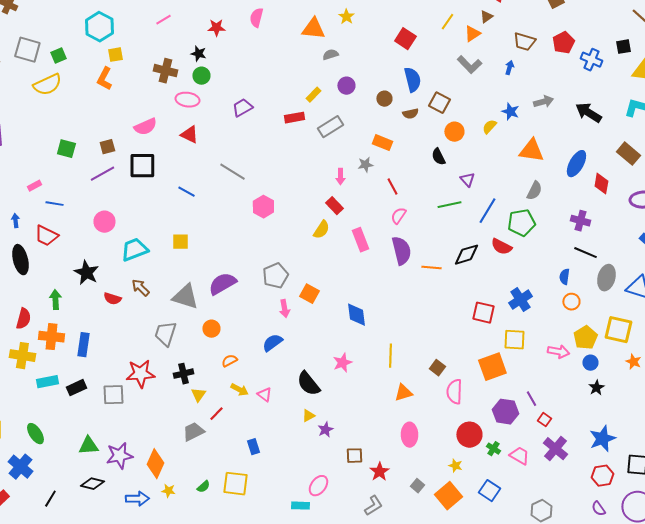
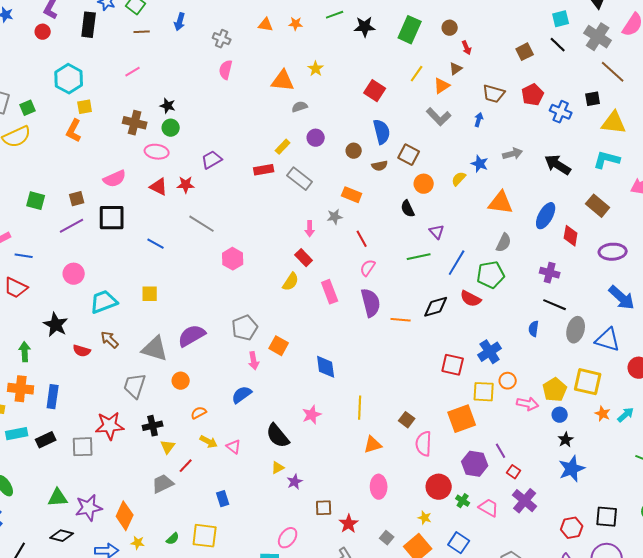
red star: (216, 28) -> (186, 185), moved
gray rectangle: (330, 127) -> (300, 179), turned 70
orange circle: (571, 302) -> (508, 381), moved
blue star: (602, 439) -> (572, 469), moved

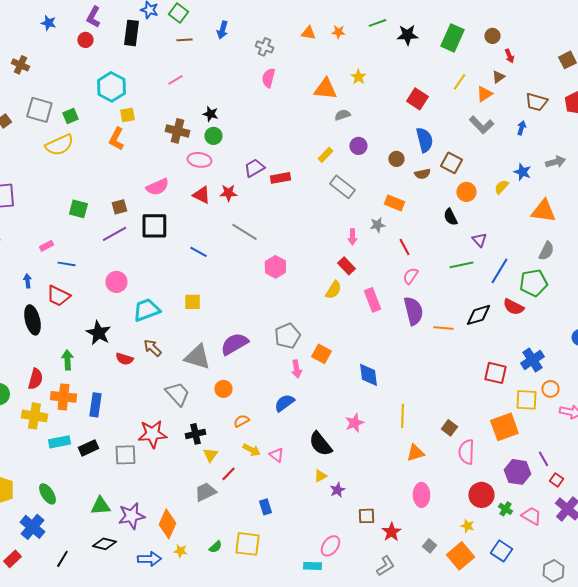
red rectangle: (264, 170) -> (280, 178), moved
gray trapezoid: (135, 386) -> (177, 394), turned 120

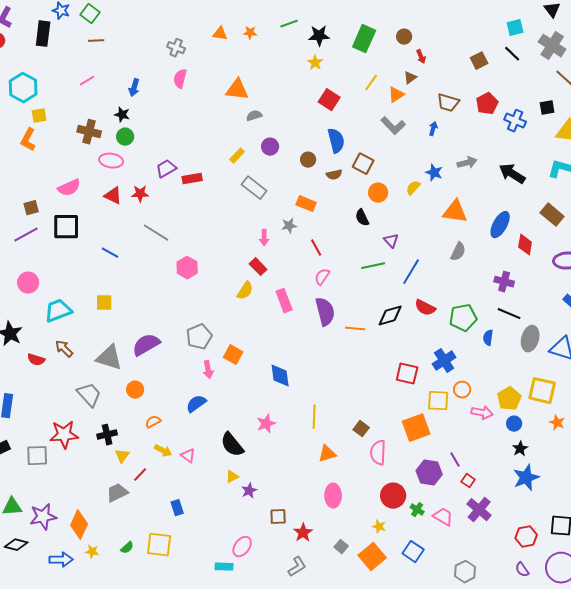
blue arrow: (222, 30) -> (134, 88), moved
yellow star: (358, 77) -> (315, 63), moved
green pentagon: (533, 283) -> (463, 318), moved

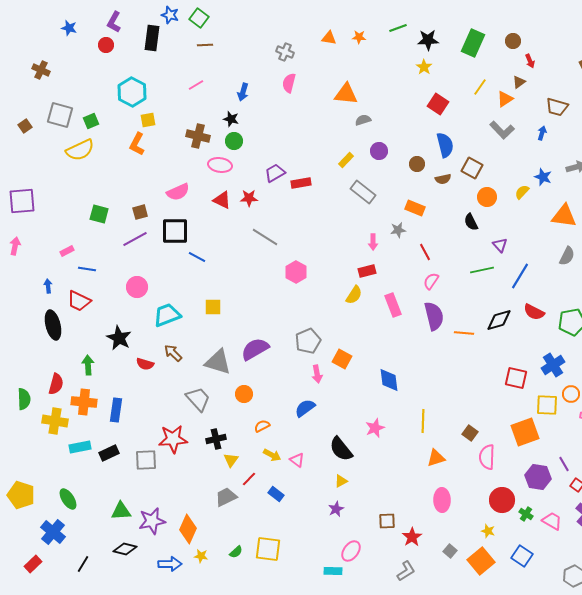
blue line: (110, 253) -> (197, 257), moved
red rectangle: (258, 267) -> (367, 271), turned -60
purple star: (249, 491) -> (336, 509), moved
blue rectangle: (177, 508) -> (276, 494), moved, turned -35

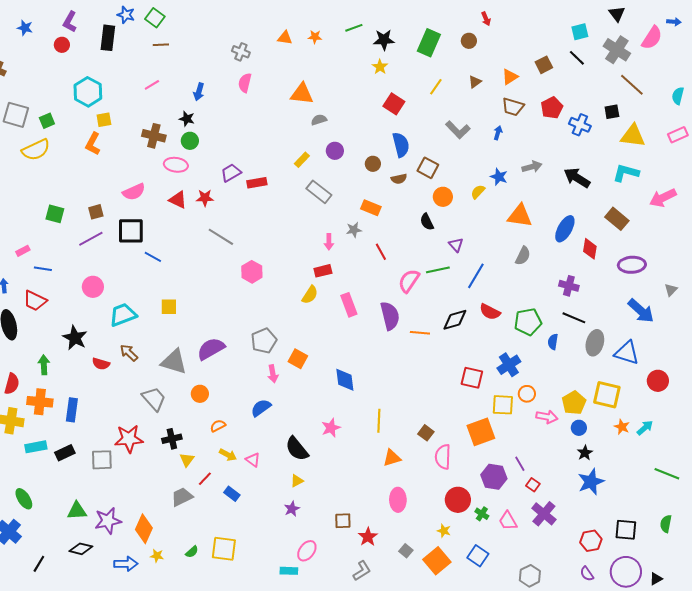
red arrow: (530, 61) -> (486, 19), moved
orange triangle: (505, 99) -> (510, 77), moved
pink semicircle: (431, 281) -> (409, 281), moved, size x1.4
pink trapezoid: (552, 521) -> (508, 521), turned -150

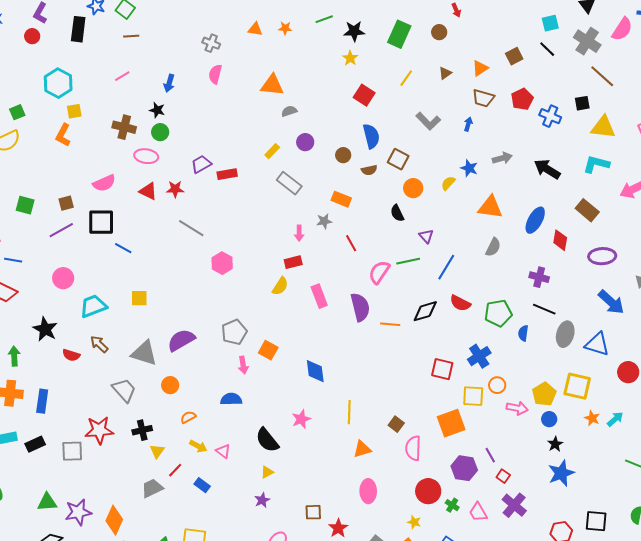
blue semicircle: (261, 408) -> (231, 399), turned 35

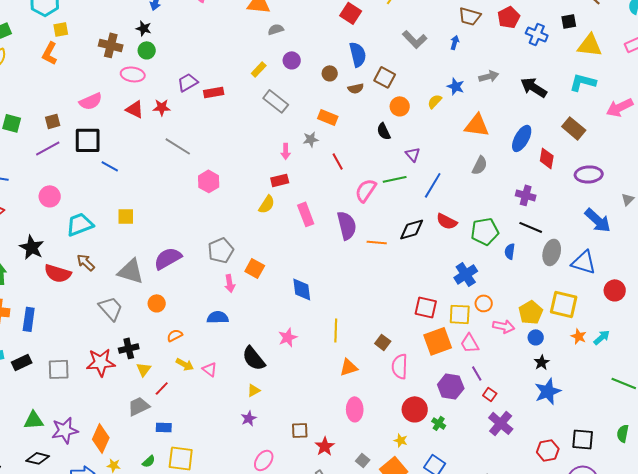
red semicircle: (71, 355) -> (58, 273), size x1.5
red square: (442, 369) -> (426, 307), moved
red star: (99, 430) -> (101, 362), moved
blue rectangle: (202, 485) -> (164, 427), moved, turned -35
pink trapezoid: (478, 512) -> (470, 343), moved

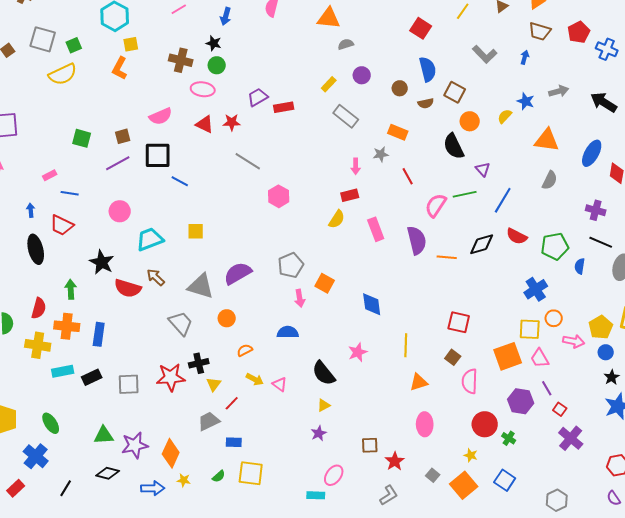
black semicircle: (384, 131) -> (454, 146), size x1.5
red square: (426, 307) -> (459, 322), moved

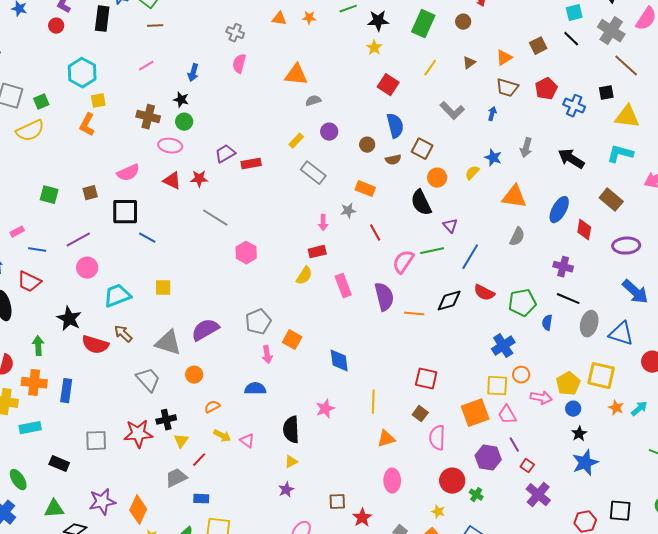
gray arrow: (559, 91) -> (526, 148), turned 120
purple line: (118, 163) -> (78, 240), moved
black semicircle: (324, 373) -> (291, 430), turned 36
black rectangle: (92, 377) -> (59, 464), moved, turned 48
green triangle: (104, 435) -> (54, 509), moved

